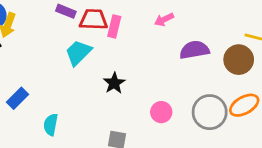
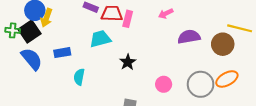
cyan trapezoid: (78, 53) -> (100, 39), turned 30
blue rectangle: (18, 98) -> (62, 53), moved, turned 35
cyan semicircle: (51, 125) -> (79, 77), moved

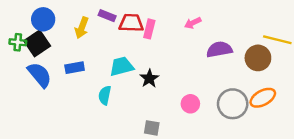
yellow arrow: (46, 18) -> (82, 28), moved
cyan trapezoid: (100, 39) -> (122, 66), moved
cyan semicircle: (79, 77) -> (105, 95), moved

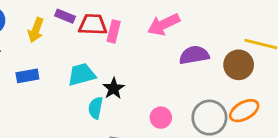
pink arrow: (193, 23) -> (164, 25), size x1.6
cyan semicircle: (105, 95) -> (96, 108), moved

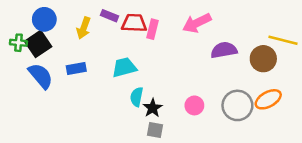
black star: (114, 88) -> (153, 108), moved

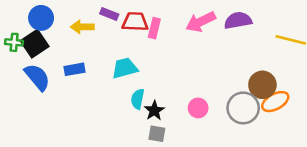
yellow arrow: (84, 28) -> (82, 27), turned 70
purple semicircle: (224, 50) -> (238, 20), moved
brown circle: (263, 59) -> (262, 85), moved

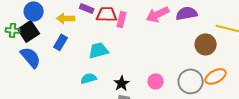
blue rectangle: (75, 69) -> (61, 42), moved, turned -49
brown circle: (262, 85) -> (206, 44), moved
cyan semicircle: (138, 99) -> (89, 78), moved, turned 63

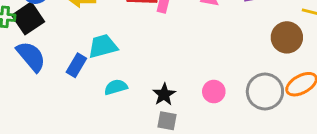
blue rectangle: (61, 42) -> (76, 65), moved
cyan trapezoid: (99, 50) -> (103, 46), moved

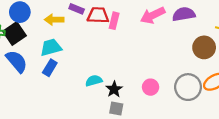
cyan trapezoid: (103, 46) -> (51, 47), moved
cyan semicircle: (116, 87) -> (94, 81), moved

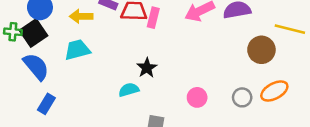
blue rectangle: (50, 68) -> (46, 104), moved
gray circle: (188, 87) -> (242, 97), size x0.6
black star: (114, 89) -> (147, 68), moved

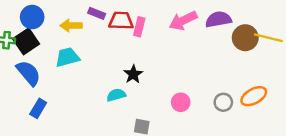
brown circle: (261, 50) -> (245, 38), moved

